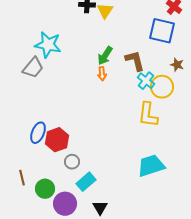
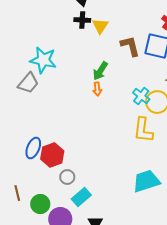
brown L-shape: (135, 61) -> (130, 46), moved

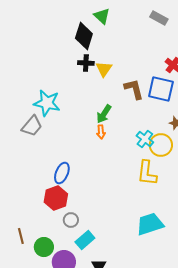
blue ellipse: (33, 148) -> (62, 173), moved

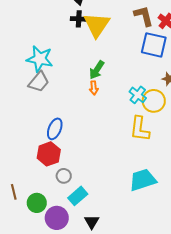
yellow triangle: (104, 69) -> (97, 25), size x1.6
brown L-shape: (134, 89) -> (144, 16), moved
gray trapezoid: (32, 126) -> (39, 82), moved

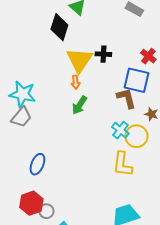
brown L-shape: (144, 16) -> (126, 98), moved
black cross: (79, 19) -> (103, 54), moved
orange arrow: (94, 88) -> (75, 82), moved
red hexagon: (49, 154) -> (31, 203), moved

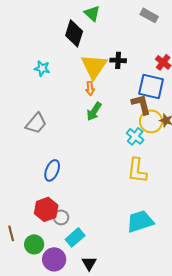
cyan star: (22, 94) -> (42, 68), moved, size x0.6
yellow circle: (136, 136) -> (151, 121), moved

